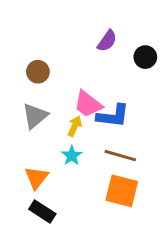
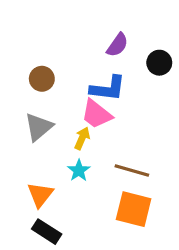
blue L-shape: (113, 116) -> (108, 88), moved

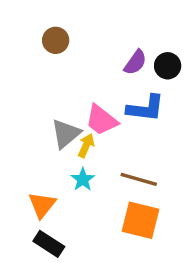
purple semicircle: (117, 45) -> (135, 62), moved
brown circle: (42, 79) -> (56, 40), moved
blue L-shape: (108, 88) -> (146, 108), moved
gray triangle: (39, 127) -> (66, 134), moved

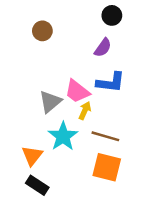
black circle: (168, 66) -> (112, 15), moved
yellow arrow: (86, 146) -> (85, 111), moved
cyan star: (83, 179) -> (63, 136), size x1.6

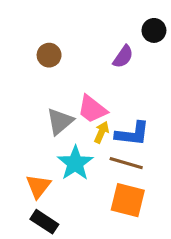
black circle: (112, 15) -> (154, 30), moved
brown circle: (42, 31) -> (49, 55), moved
blue L-shape: (111, 82) -> (132, 134), moved

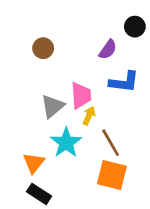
pink trapezoid: (92, 109) -> (81, 95), turned -132
blue L-shape: (132, 134) -> (124, 82), moved
brown line: (126, 163) -> (111, 143), turned 44

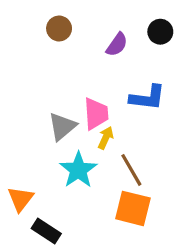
brown circle: (43, 48) -> (59, 28), moved
purple semicircle: (108, 50) -> (117, 45), moved
orange triangle: (34, 163) -> (20, 199), moved

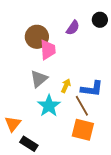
brown circle: (59, 28) -> (37, 37), moved, size x1.5
blue L-shape: (147, 98) -> (92, 89), moved
pink trapezoid: (96, 114) -> (48, 50), moved

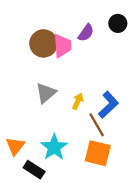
pink trapezoid: (48, 50) -> (62, 46), moved
blue L-shape: (92, 89) -> (108, 105), turned -50
cyan star: (49, 106) -> (54, 147), moved

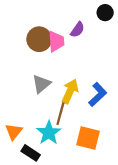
black circle: (118, 23) -> (105, 13), moved
yellow arrow: (78, 101) -> (70, 91), size x1.6
brown line: (97, 125) -> (60, 114), moved, turned 45

